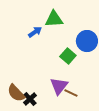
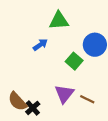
blue arrow: (35, 32) -> (40, 45), moved
brown line: (71, 93) -> (87, 99), moved

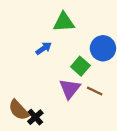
purple triangle: (64, 94) -> (70, 89), moved
brown line: (87, 99) -> (95, 91), moved

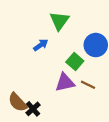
green triangle: (64, 22) -> (59, 21), turned -50
purple triangle: (70, 89) -> (65, 82), turned 40

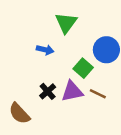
blue arrow: (41, 45) -> (45, 50), turned 48
black cross: (33, 109) -> (48, 91), moved

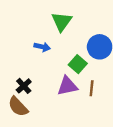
black cross: (48, 91) -> (24, 86), moved
brown line: (98, 94) -> (92, 88), turned 70

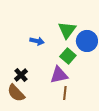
green triangle: (62, 22) -> (67, 30), moved
brown line: (92, 88) -> (65, 93), moved

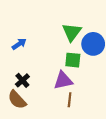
blue arrow: (37, 41) -> (19, 44), moved, turned -48
green square: (68, 56) -> (73, 60), turned -35

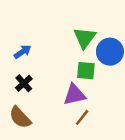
black cross: (22, 80) -> (24, 83), moved
brown line: (70, 100) -> (82, 117), turned 32

